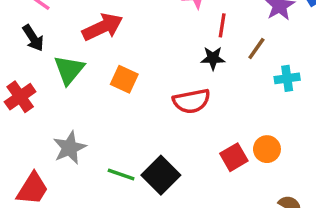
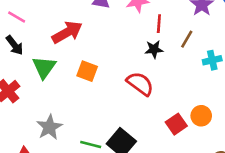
red semicircle: (192, 101) -> (140, 84), turned -128

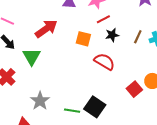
red line: (159, 24) -> (103, 19), moved, turned 64
brown line: (187, 39) -> (138, 37), moved
orange square: (87, 71) -> (83, 39), moved

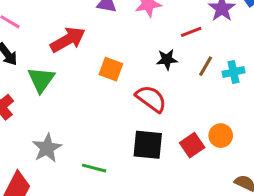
red line: (103, 19) -> (191, 32), moved
orange square: (83, 39) -> (111, 69), moved
black square: (95, 107) -> (148, 145), moved, turned -35

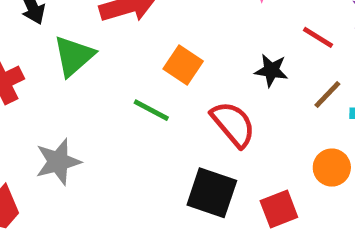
red line: (191, 32) -> (318, 37), turned 40
orange circle: (221, 136) -> (332, 168), moved
green line: (94, 168) -> (151, 110), moved

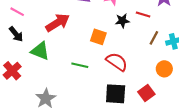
green triangle: (74, 56) -> (40, 51), turned -42
orange square: (183, 65) -> (98, 37), moved
black star: (271, 70) -> (122, 21), moved

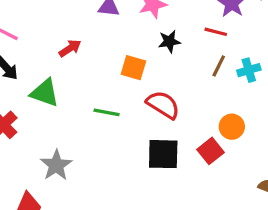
red line: (143, 14) -> (216, 32), moved
red arrow: (58, 23) -> (70, 48), size x0.6
orange circle: (164, 69) -> (232, 127), moved

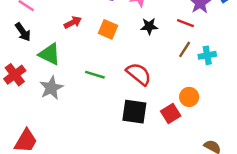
orange square: (133, 68) -> (108, 29), moved
gray star: (56, 165) -> (51, 88), moved

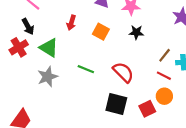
red arrow: (73, 22) -> (71, 23), turned 128
red line: (185, 23) -> (164, 76), moved
red cross: (15, 75) -> (19, 47), moved

